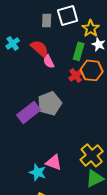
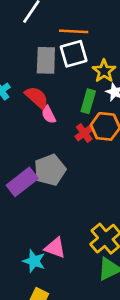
gray rectangle: (47, 20) -> (46, 60), size x1.5

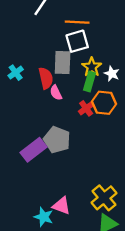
gray rectangle: (46, 60) -> (63, 62), moved
yellow star: (104, 71) -> (92, 67), moved
red semicircle: (37, 97) -> (46, 78), turned 35
gray pentagon: (50, 170) -> (57, 140), turned -30

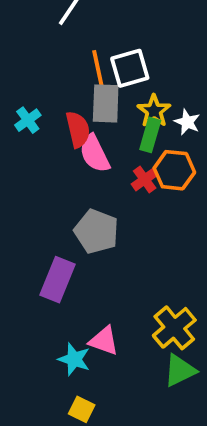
orange line: (77, 22) -> (98, 70), moved, turned 75
pink semicircle: (56, 93) -> (95, 154), size x1.5
purple rectangle: (34, 150) -> (57, 280), moved, turned -30

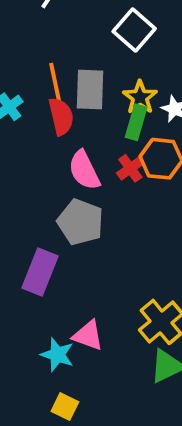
white square: (130, 68) -> (134, 30), moved, turned -33
orange line: (98, 70) -> (55, 84), moved
pink semicircle: (95, 154) -> (84, 170), moved

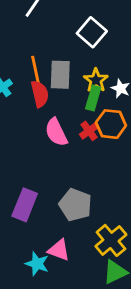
gray pentagon: (80, 222) -> (75, 205), moved

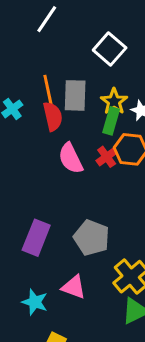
cyan star: (37, 264) -> (35, 302), moved

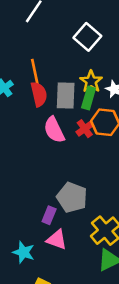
gray rectangle: (75, 95) -> (66, 95), moved
purple rectangle: (36, 238) -> (49, 215), moved, size x0.6

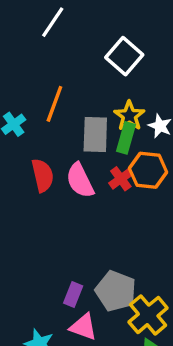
orange line: (35, 73) -> (54, 104), turned 32
red semicircle: (39, 94) -> (43, 175), moved
gray pentagon: (72, 197) -> (116, 291), moved

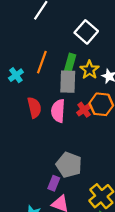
green rectangle: (126, 138) -> (70, 63), moved
pink semicircle: (80, 180) -> (58, 111), turned 30
gray pentagon: (116, 291) -> (69, 165), moved

